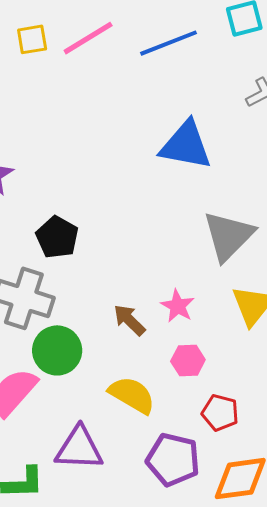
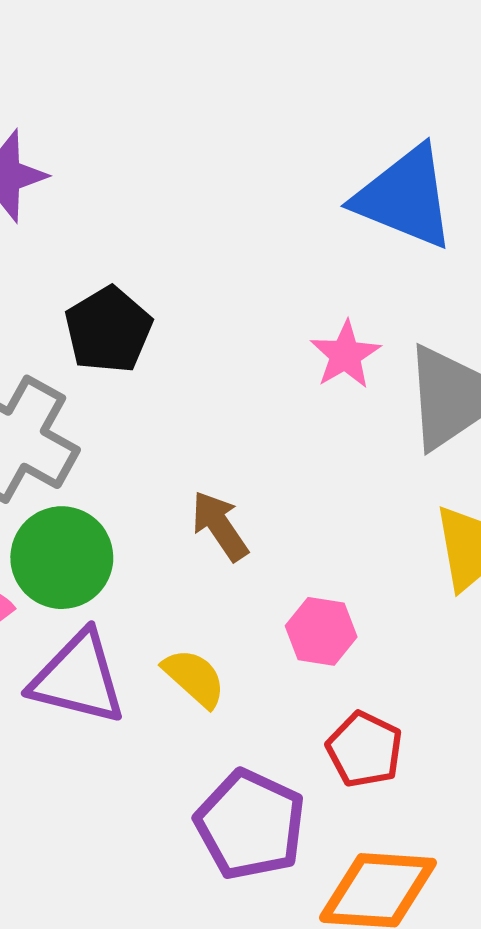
pink star: (178, 306) -> (345, 355), moved
yellow semicircle: (132, 395) -> (194, 678), size x0.7
purple triangle: (79, 448) -> (78, 678), moved

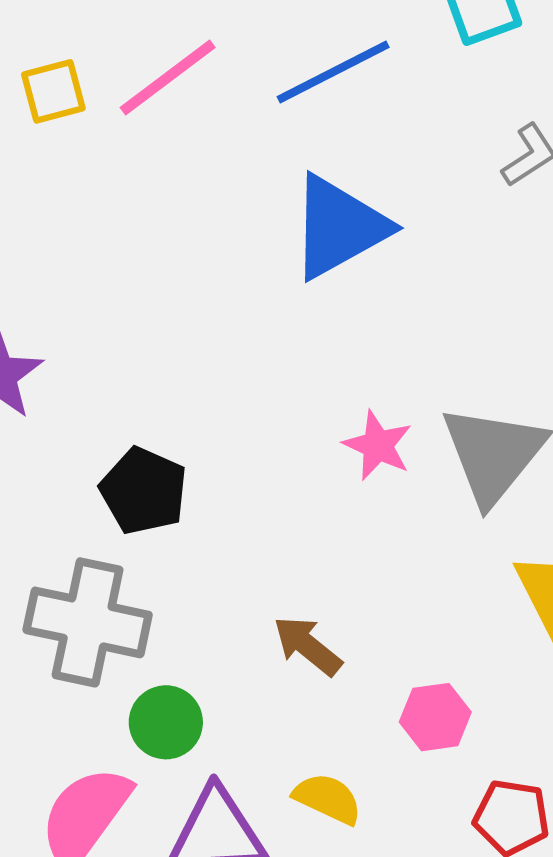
blue triangle: (405, 197) -> (339, 227), moved, turned -34
green circle: (62, 558) -> (166, 722), size x0.7

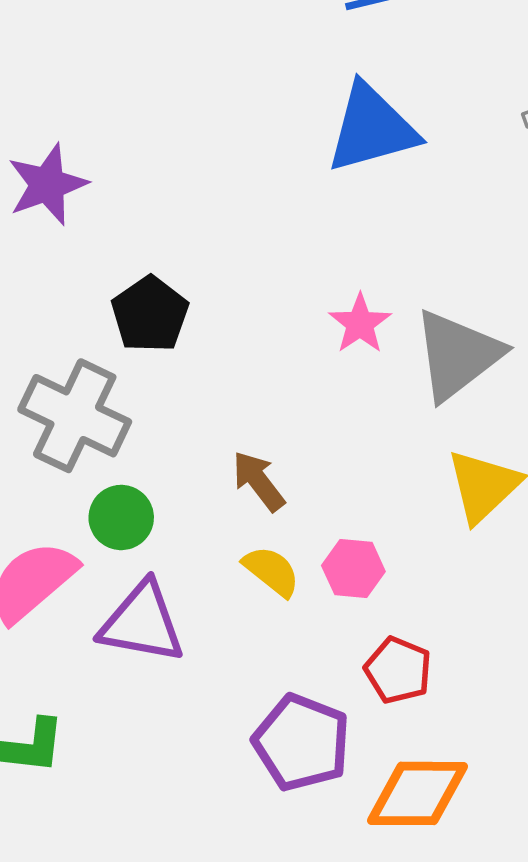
yellow semicircle: (328, 799) -> (271, 571), moved

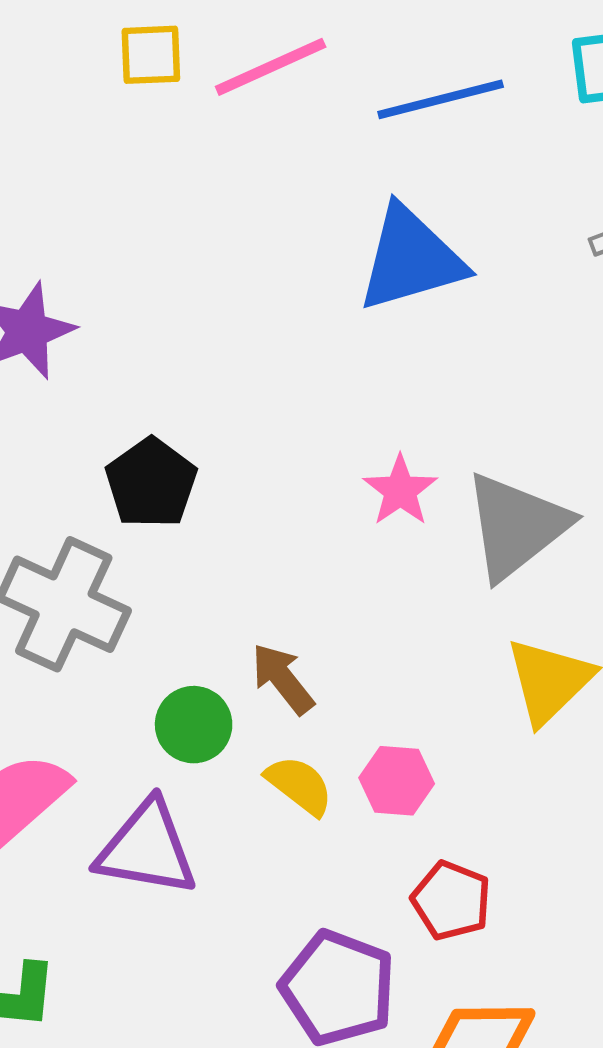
green circle: (121, 517) -> (194, 725), moved

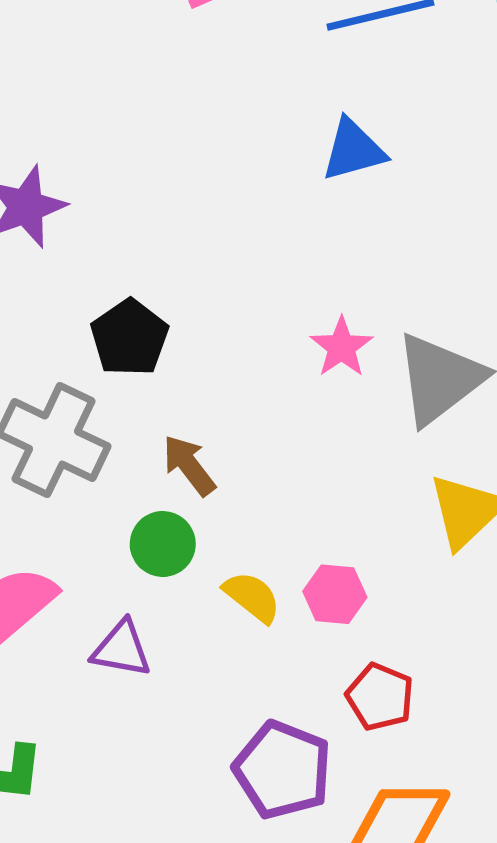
blue triangle: (411, 259) -> (353, 150), size x0.7
brown arrow: (283, 679) -> (189, 465), moved
purple triangle: (147, 849) -> (121, 649), size x0.7

